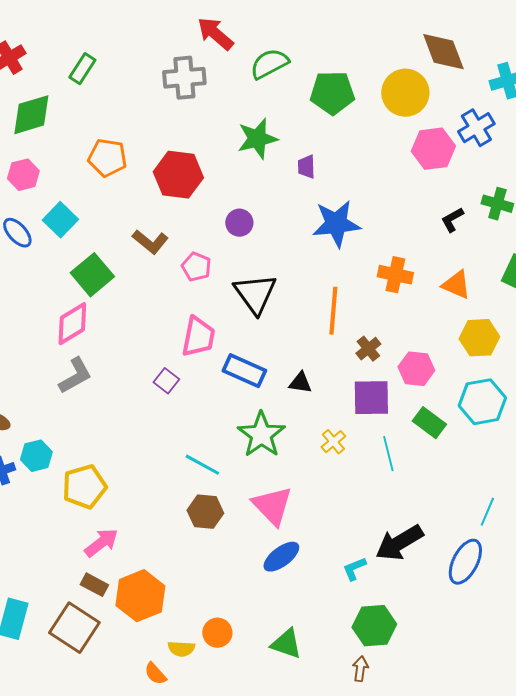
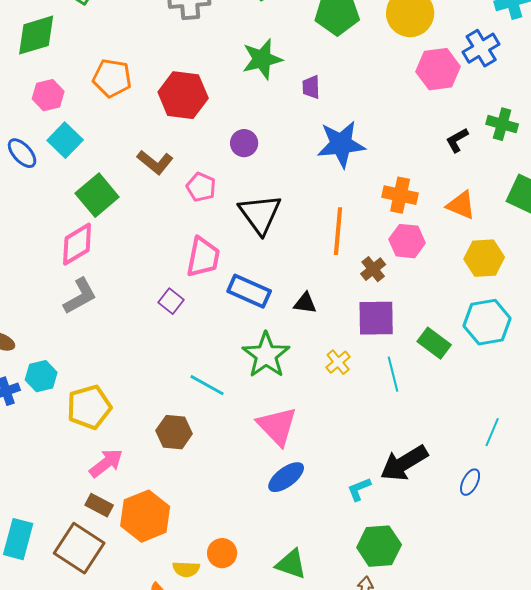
pink hexagon: (23, 175) -> (48, 95), moved
pink hexagon: (416, 369) -> (407, 241), moved
brown hexagon: (205, 512) -> (174, 432), moved
blue ellipse: (465, 562) -> (470, 482), size x0.6

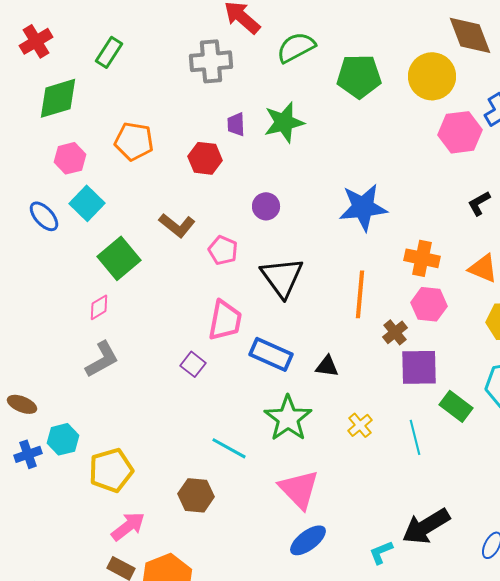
purple trapezoid: (311, 87) -> (236, 124), moved
red hexagon: (183, 95) -> (205, 158), size x0.7
pink diamond: (77, 244) -> (99, 307), size x0.6
purple square: (376, 318) -> (419, 367), moved

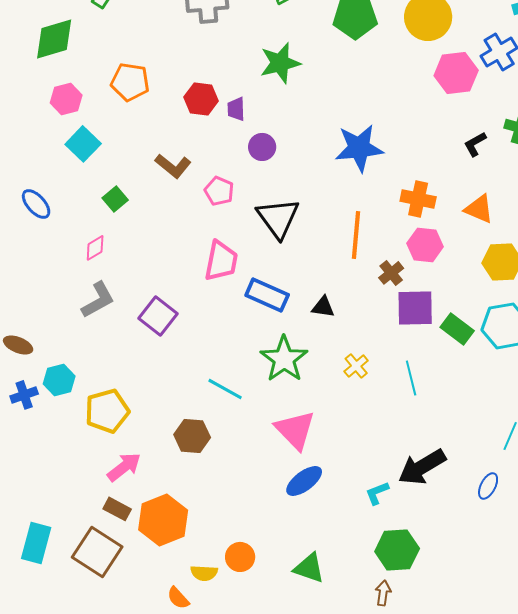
purple trapezoid: (236, 124) -> (236, 109), moved
blue ellipse: (44, 216) -> (36, 204), moved
green square: (119, 258) -> (115, 199), size x0.6
purple square: (193, 364) -> (158, 316), moved, size x1.5
green rectangle: (456, 406) -> (457, 329), moved

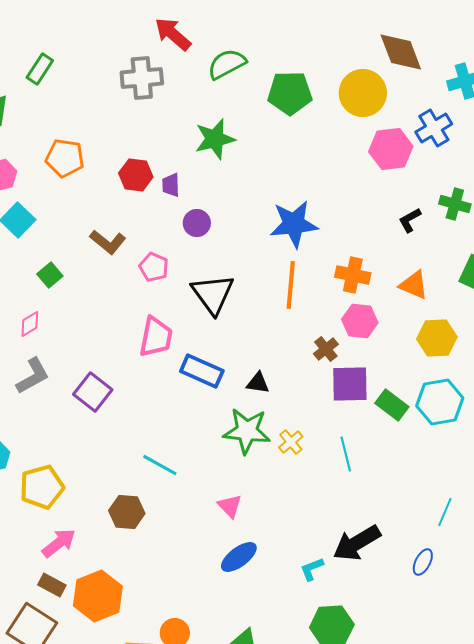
orange line: (356, 235) -> (291, 285), moved
green star: (284, 359) -> (247, 431), moved, turned -30
pink triangle: (295, 430) -> (230, 506), size x0.6

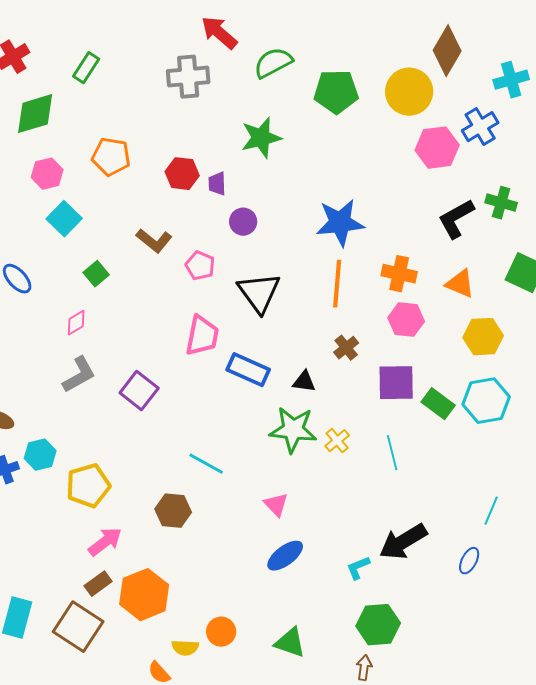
brown diamond: (401, 52) -> (447, 51), turned 51
black L-shape: (410, 220) -> (456, 219), size x1.6
brown cross: (326, 349) -> (346, 348), moved
brown rectangle: (52, 585) -> (98, 584), turned -64

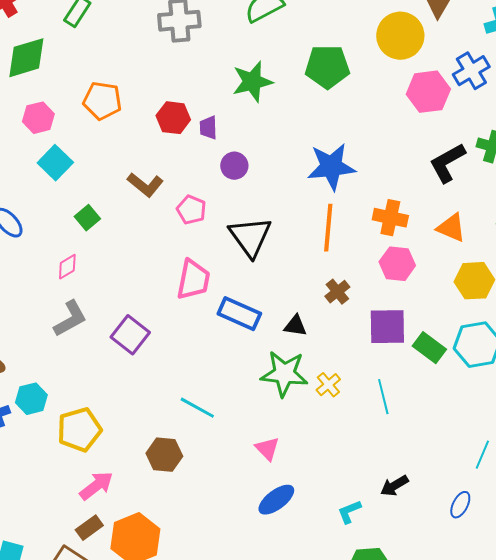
green pentagon: (336, 92) -> (327, 67), moved
black arrow: (403, 542) -> (394, 486), size x0.6

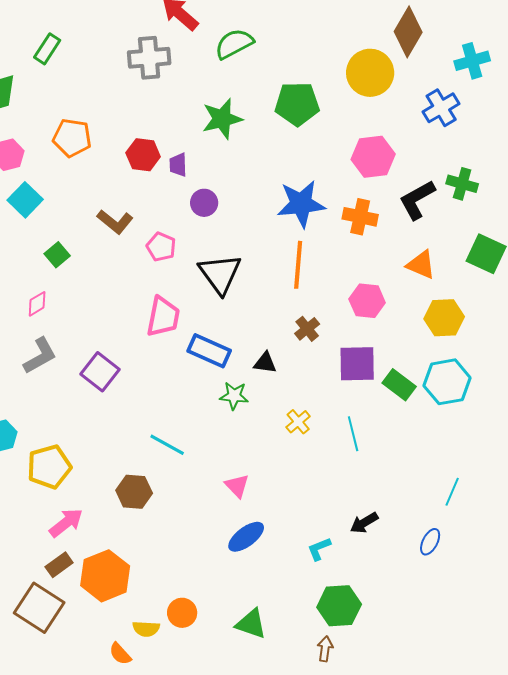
pink hexagon: (428, 92) -> (373, 157), moved
orange cross: (390, 218) -> (360, 217), moved
green star: (284, 374) -> (234, 396), moved, size x0.6

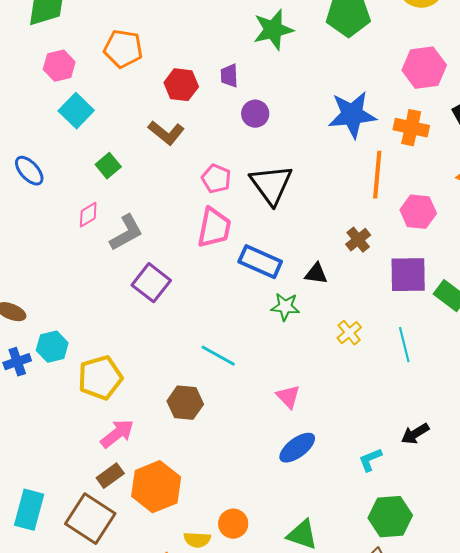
red hexagon: (143, 155) -> (181, 85), moved
pink pentagon: (161, 247) -> (216, 179), moved
orange line: (298, 265) -> (377, 175), moved
gray L-shape: (40, 356) -> (126, 233), moved

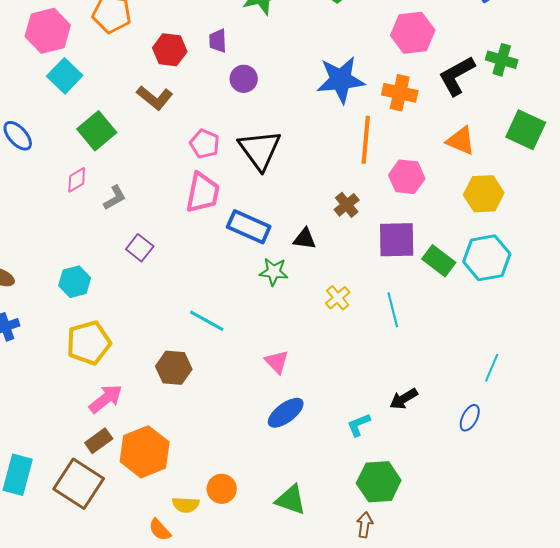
pink hexagon: (59, 66) -> (48, 31), size x1.4
green square: (108, 166) -> (97, 131), size x1.5
gray L-shape: (126, 233) -> (115, 198), size x0.7
purple square: (151, 283) -> (140, 248), size x0.7
cyan hexagon: (52, 347) -> (75, 282), moved

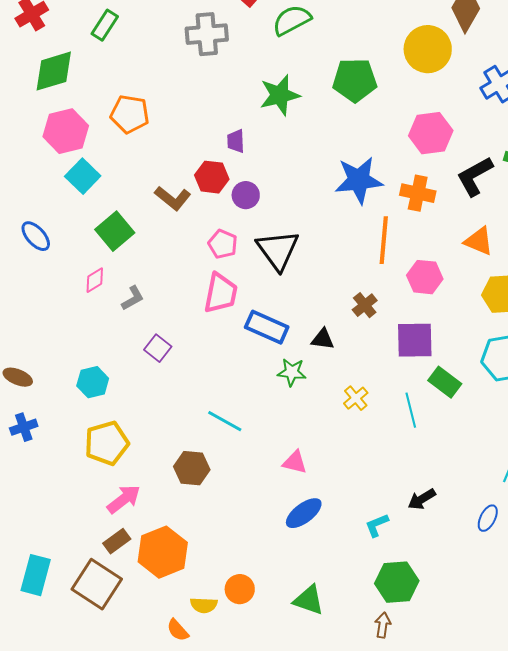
red hexagon: (170, 50) -> (212, 177), moved
purple circle: (244, 79) -> (246, 195), moved
green rectangle: (439, 261) -> (445, 382), moved
pink triangle: (277, 362) -> (295, 462), turned -32

